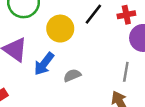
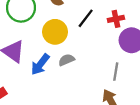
gray semicircle: (72, 75) -> (66, 60), moved

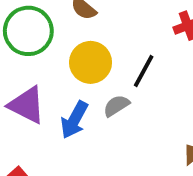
black line: (86, 18) -> (144, 71), moved

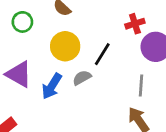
green circle: (28, 31) -> (22, 22), size x0.6

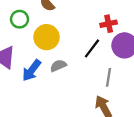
green circle: (22, 22) -> (20, 19), moved
black line: (102, 54) -> (92, 48), moved

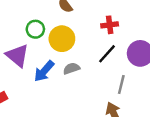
green circle: (20, 19) -> (35, 29), moved
red cross: (109, 24) -> (110, 25), moved

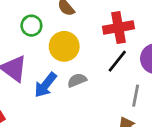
red cross: (110, 25) -> (118, 28), size x1.5
green circle: (35, 29) -> (31, 26), moved

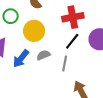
gray line: (136, 96) -> (65, 64), moved

